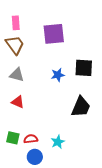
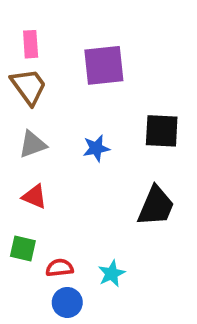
gray triangle: (17, 75) -> (33, 144), turned -35
blue star: (58, 75) -> (96, 148), moved
green square: (13, 138) -> (23, 249), moved

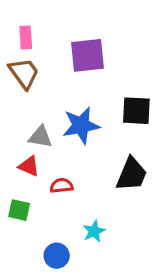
gray triangle: (33, 144) -> (40, 137), moved, turned 30
blue star: (96, 148) -> (81, 125), size x1.6
red semicircle: (60, 268) -> (61, 186), moved

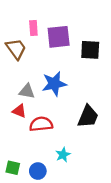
pink rectangle: (26, 37) -> (33, 28), moved
black square: (136, 111) -> (90, 50), moved
red semicircle: (61, 186) -> (41, 124), size x1.5
green square: (19, 210) -> (13, 168), moved

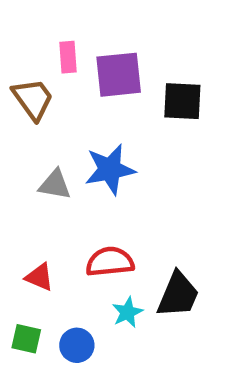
red triangle: (19, 111) -> (39, 277), moved
black trapezoid: (88, 116) -> (178, 295), moved
red semicircle: (41, 124) -> (110, 262), moved

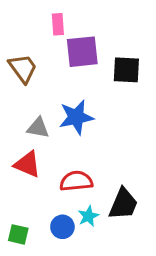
pink rectangle: (68, 57) -> (58, 24), moved
red triangle: (39, 277) -> (27, 164), moved, size x1.4
blue circle: (77, 345) -> (62, 227), moved

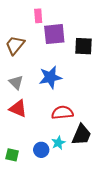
brown trapezoid: (23, 68) -> (15, 45), turned -105
gray triangle: (38, 128) -> (16, 82), moved, turned 35
red semicircle: (76, 181) -> (62, 113), moved

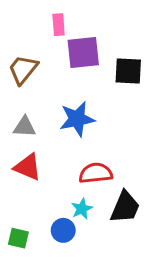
gray triangle: (16, 82) -> (25, 127), turned -42
cyan star: (58, 143) -> (82, 209), moved

